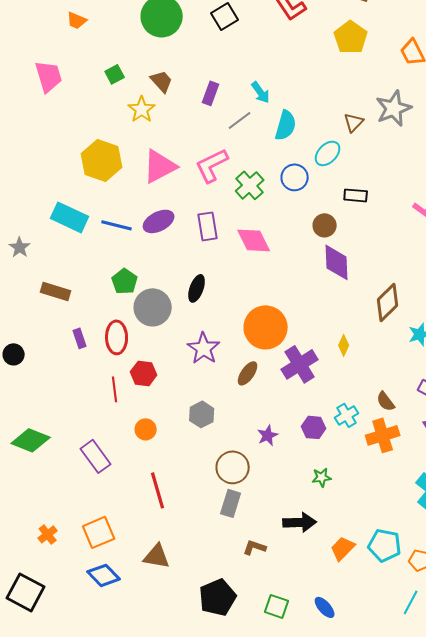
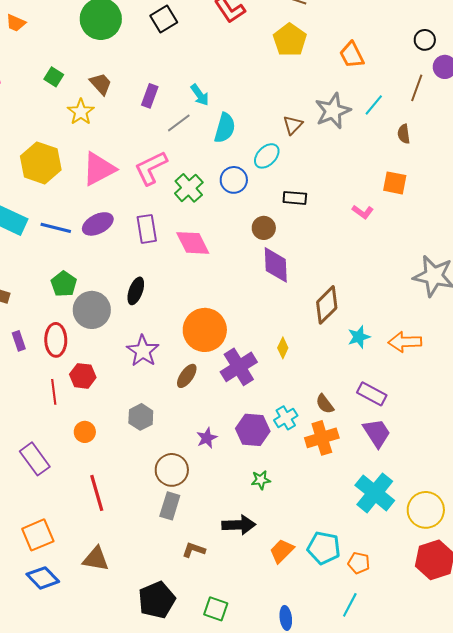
green square: (115, 74) -> (54, 77), turned -30
purple hexagon: (314, 427) -> (253, 430), size x1.4
blue ellipse: (325, 607) -> (286, 618), moved, turned 35

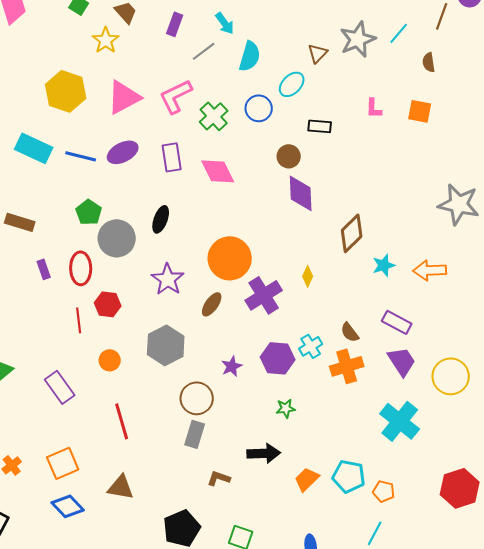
pink L-shape: (363, 212) -> (374, 108), moved, turned 55
gray hexagon: (141, 417) -> (166, 345), size x1.5
yellow circle: (426, 510) -> (451, 376), moved

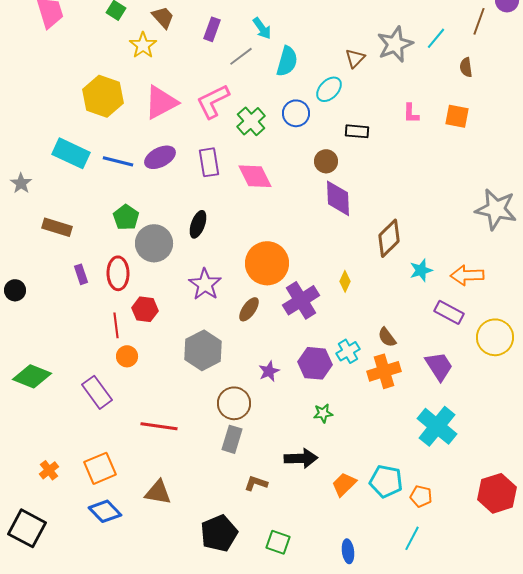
purple rectangle: (397, 322) -> (449, 312), moved
orange circle: (110, 360) -> (127, 356), moved
yellow circle: (451, 376) -> (495, 337), moved
red line: (122, 421) -> (159, 426), turned -66

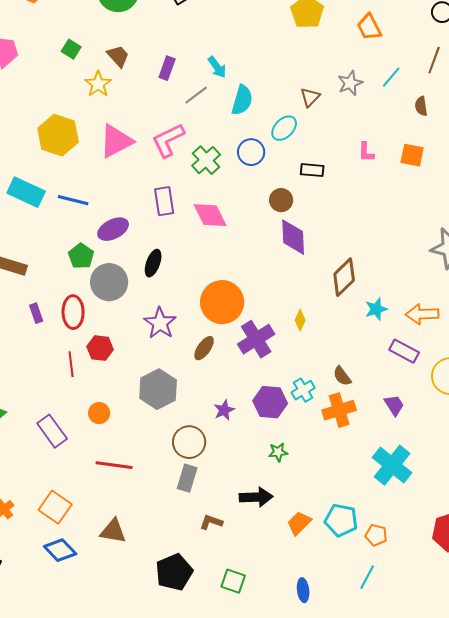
gray star: (395, 44) -> (350, 83), size x0.7
purple ellipse: (160, 157) -> (113, 229), moved
orange circle: (127, 356) -> (99, 413), moved
purple trapezoid: (439, 366) -> (394, 405), size x0.7
orange square: (100, 468) -> (55, 507), turned -32

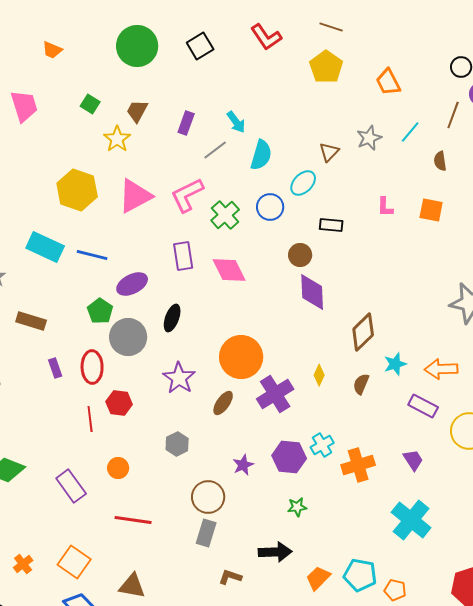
brown trapezoid: (118, 56) -> (137, 111), turned -110
brown semicircle: (342, 376) -> (361, 384), moved, turned 60
gray hexagon: (158, 389) -> (177, 444), size x0.6

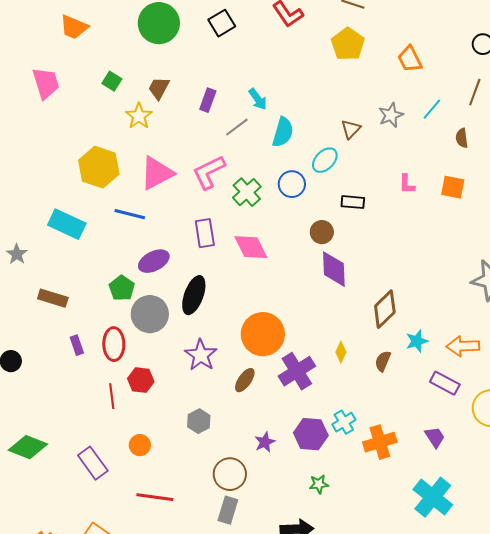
orange trapezoid: (52, 50) -> (74, 27), size x1.4
blue line: (92, 255) -> (130, 214), moved
black ellipse: (172, 318) -> (194, 295), size x1.4

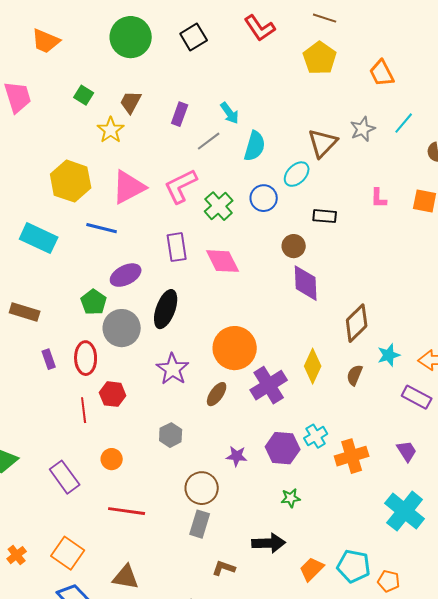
brown triangle: (351, 129) -> (323, 143), size x1.5
yellow diamond: (341, 352) -> (313, 366), size x1.6
purple star: (265, 442) -> (237, 456), turned 30

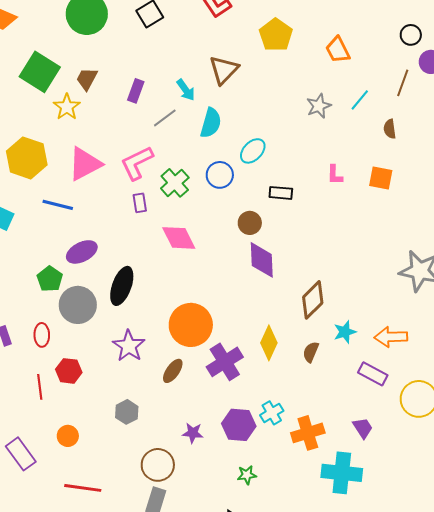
green square: (84, 95) -> (40, 72), size x2.0
brown triangle: (323, 143) -> (224, 70), moved
purple rectangle: (177, 247) -> (140, 203), moved, size x0.7
red ellipse: (86, 358) -> (42, 335), size x0.7
cyan cross: (405, 511) -> (342, 473), moved, turned -33

